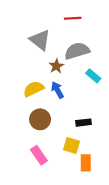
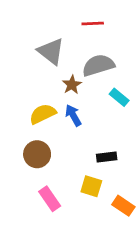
brown circle: (40, 119) -> (37, 154), moved
orange rectangle: (86, 163) -> (123, 206), moved, turned -56

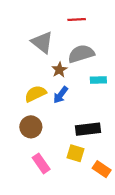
cyan rectangle: (119, 97) -> (98, 80), turned -42
blue arrow: (73, 115) -> (61, 95), turned -114
black rectangle: (107, 157) -> (88, 129), size x1.5

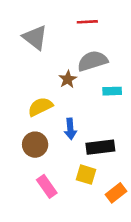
gray triangle: (42, 42) -> (35, 37), moved
blue arrow: (61, 95) -> (70, 129), moved, turned -42
orange rectangle: (102, 169) -> (116, 193), turned -72

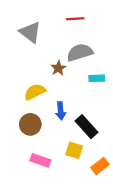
black rectangle: (100, 147) -> (87, 127), turned 55
pink rectangle: (47, 186) -> (40, 160), turned -36

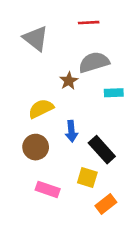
orange rectangle: (100, 166) -> (106, 204), moved

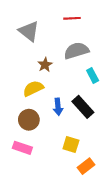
brown star: (69, 81) -> (45, 65), moved
cyan rectangle: (114, 93) -> (93, 75), turned 64
black rectangle: (102, 150) -> (83, 107), moved
pink rectangle: (48, 189) -> (22, 148), moved

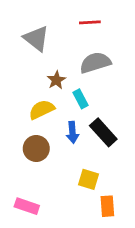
cyan rectangle: (93, 75) -> (81, 99), moved
pink rectangle: (22, 148) -> (27, 206), moved
orange rectangle: (86, 166) -> (107, 206), turned -56

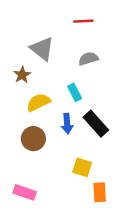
gray triangle: (36, 38) -> (42, 49), moved
gray semicircle: (95, 63) -> (88, 59), size x0.7
brown star: (56, 80) -> (22, 75), moved

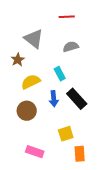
yellow square: (82, 167) -> (66, 134), turned -35
pink rectangle: (25, 192) -> (35, 152), moved

